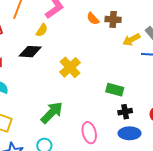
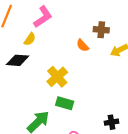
orange semicircle: (93, 19) -> (83, 45), moved
green rectangle: (115, 90) -> (65, 103), moved

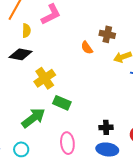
yellow semicircle: (30, 39) -> (26, 31), moved, turned -40
yellow cross: (57, 77) -> (45, 78), moved

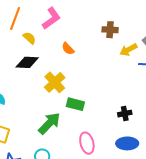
yellow semicircle: (26, 31) -> (29, 38), turned -40
orange semicircle: (87, 48) -> (68, 49), moved
black cross: (106, 127) -> (125, 114), moved

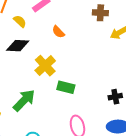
green arrow: (49, 123) -> (24, 100), moved

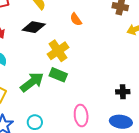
green rectangle: (66, 87) -> (58, 75), moved

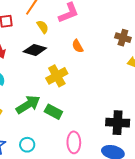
green rectangle: (58, 75) -> (53, 112), moved
black cross: (123, 92) -> (118, 123), size x1.6

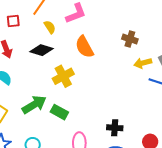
orange semicircle: (78, 46) -> (84, 47), size x1.6
black cross: (118, 123) -> (115, 128), moved, size x0.7

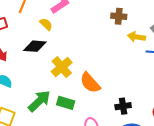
yellow semicircle: (50, 27) -> (46, 24), moved
orange semicircle: (84, 47) -> (90, 83), moved
yellow arrow: (143, 63) -> (136, 37), turned 36

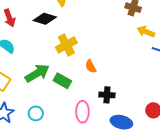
orange semicircle: (90, 83) -> (91, 66), size x0.6
black cross: (123, 106) -> (107, 95), moved

